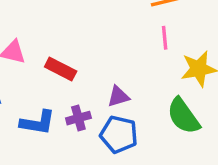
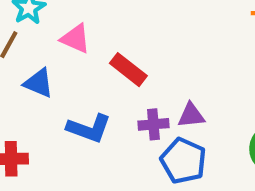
purple cross: (78, 118) -> (153, 124), moved

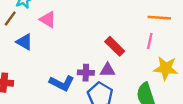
red rectangle: (128, 70) -> (115, 46), moved
blue L-shape: (89, 128) -> (62, 83), moved

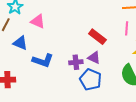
purple triangle: (107, 70) -> (94, 58), turned 32
blue L-shape: (62, 83) -> (43, 60), moved

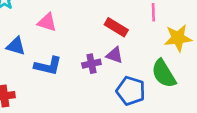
pink triangle: (38, 21) -> (47, 22), moved
blue pentagon: (90, 80) -> (131, 91), moved

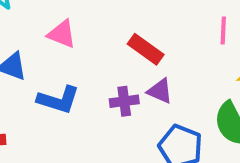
red rectangle: (116, 27) -> (146, 49), moved

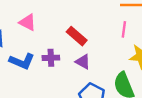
purple cross: (124, 101) -> (51, 58), moved

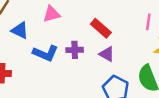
pink triangle: (28, 22) -> (52, 14), turned -42

